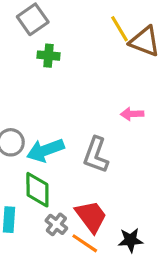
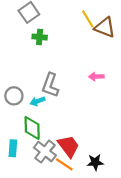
cyan arrow: (45, 150) -> (37, 101), size x0.6
gray L-shape: (96, 155) -> (50, 85), moved
gray cross: (56, 224) -> (45, 152), size x1.5

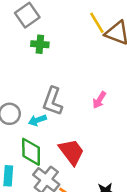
pink arrow: (96, 77) -> (99, 100), moved, turned -56
red trapezoid: (68, 146) -> (72, 152), moved

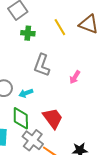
yellow line: (97, 23) -> (60, 27), moved
gray L-shape: (53, 101) -> (42, 65), moved

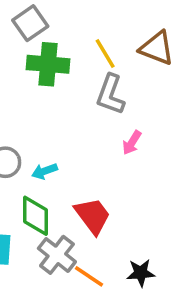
green cross: (28, 33) -> (48, 64), size x1.6
gray L-shape: (42, 65) -> (110, 94), moved

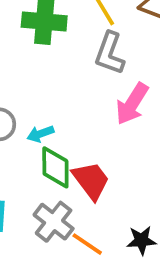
pink arrow: (132, 143) -> (132, 104), size x1.6
green diamond: (36, 216) -> (55, 167), moved

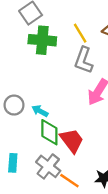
cyan arrow: (40, 134) -> (40, 111), turned 49

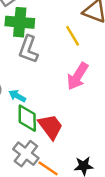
yellow line: (80, 33) -> (73, 36), moved
gray L-shape: (84, 60) -> (28, 49), moved

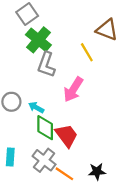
green cross: (20, 22) -> (38, 40), turned 35
pink arrow: (78, 76) -> (73, 89), moved

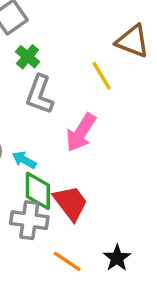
green cross: (38, 40) -> (28, 57), size x0.6
gray cross: (44, 160) -> (29, 220), moved, turned -30
black star: (97, 172) -> (117, 258), turned -30

